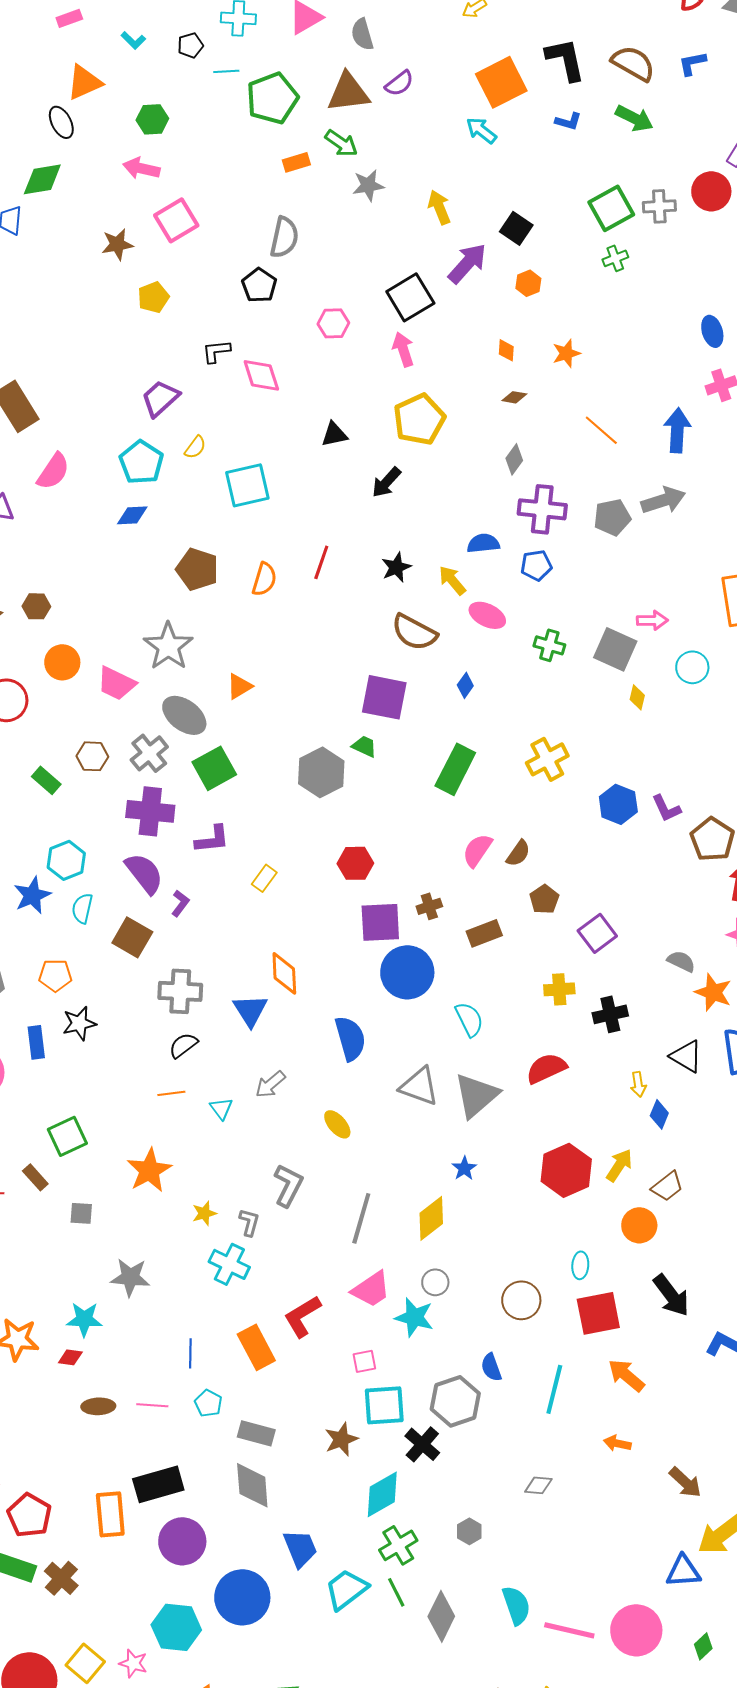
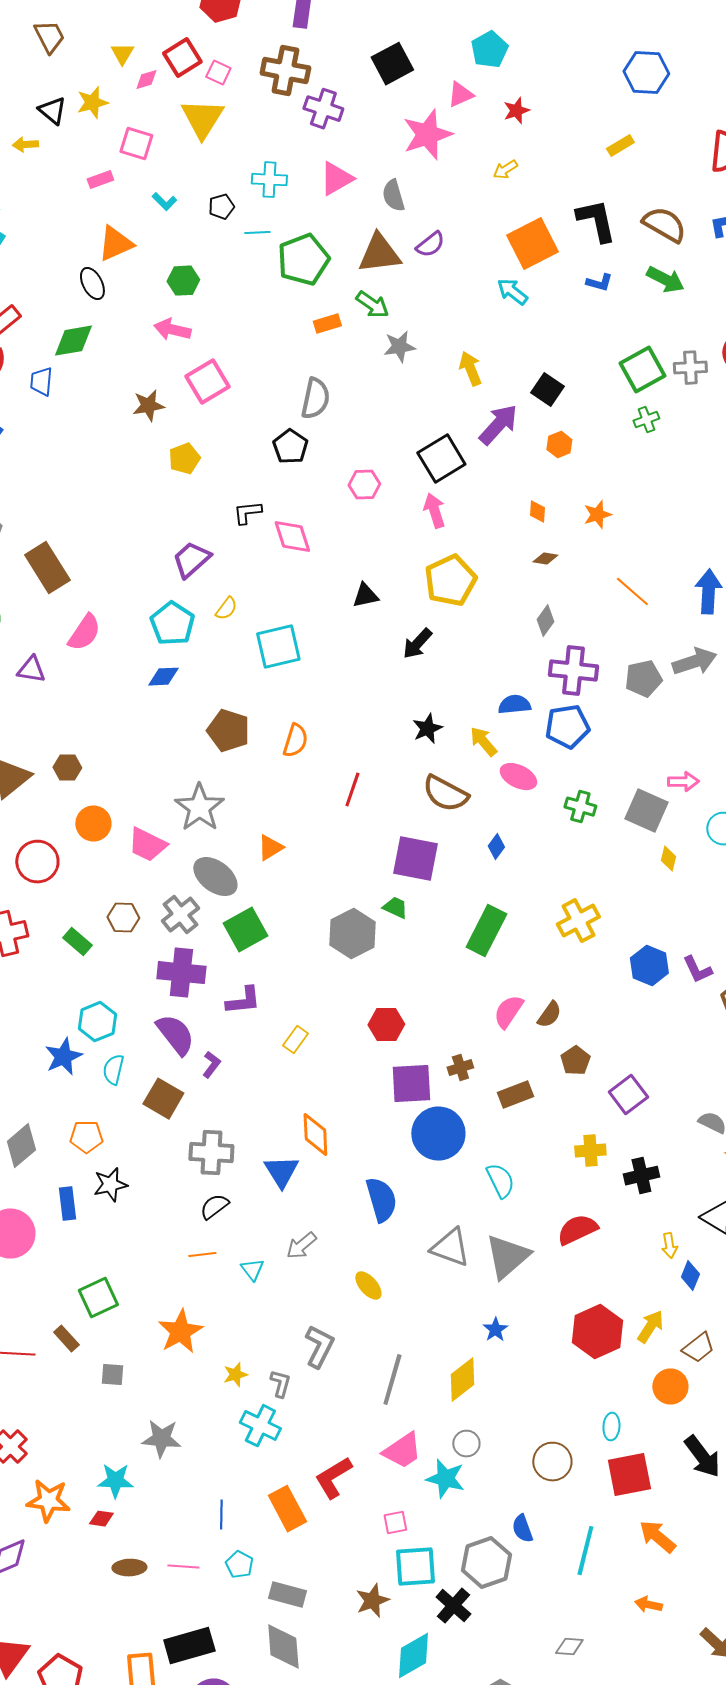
red line: (321, 562) -> (352, 790), moved
blue pentagon: (536, 565) -> (567, 727), size x1.4

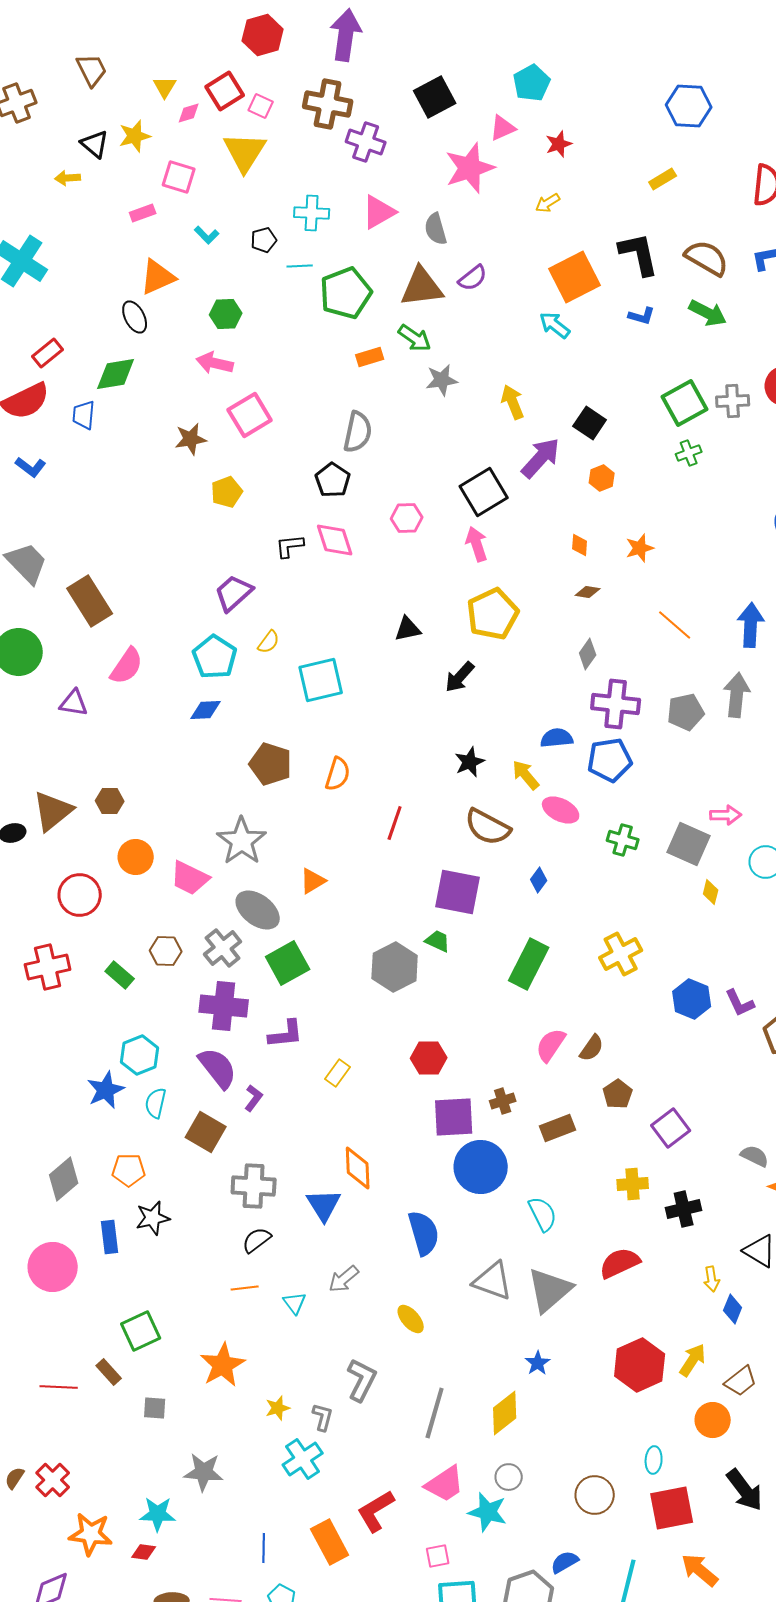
pink diamond: (292, 537) -> (335, 540), moved
gray arrow: (694, 662) -> (737, 695), turned -66
cyan cross: (260, 1426) -> (303, 1459), turned 30
blue semicircle: (522, 1529) -> (565, 1562), turned 80

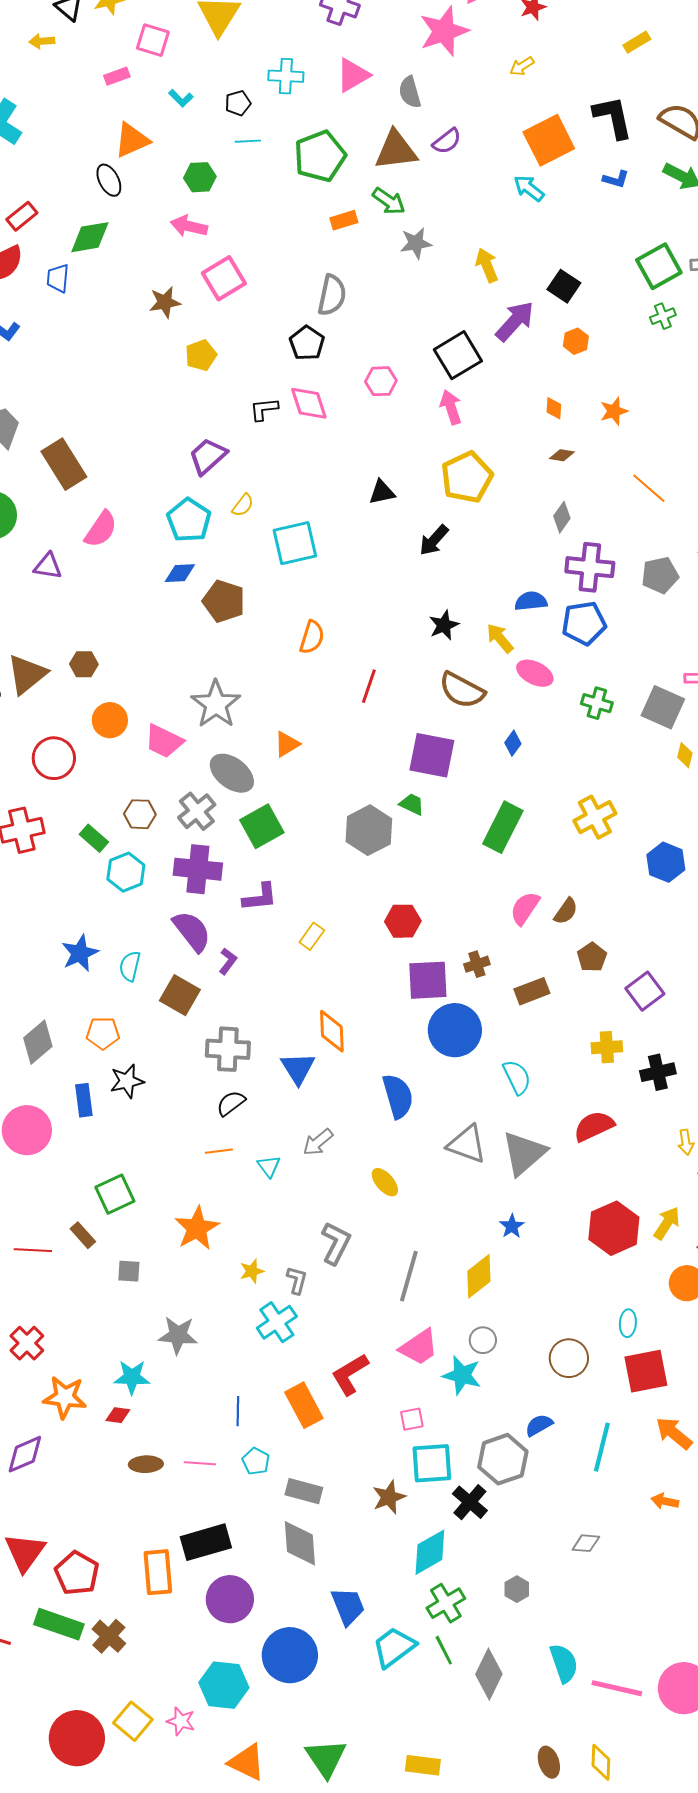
cyan line: (300, 266) -> (248, 141), moved
brown pentagon: (271, 764) -> (224, 601), moved
cyan hexagon: (140, 1055) -> (126, 872), moved

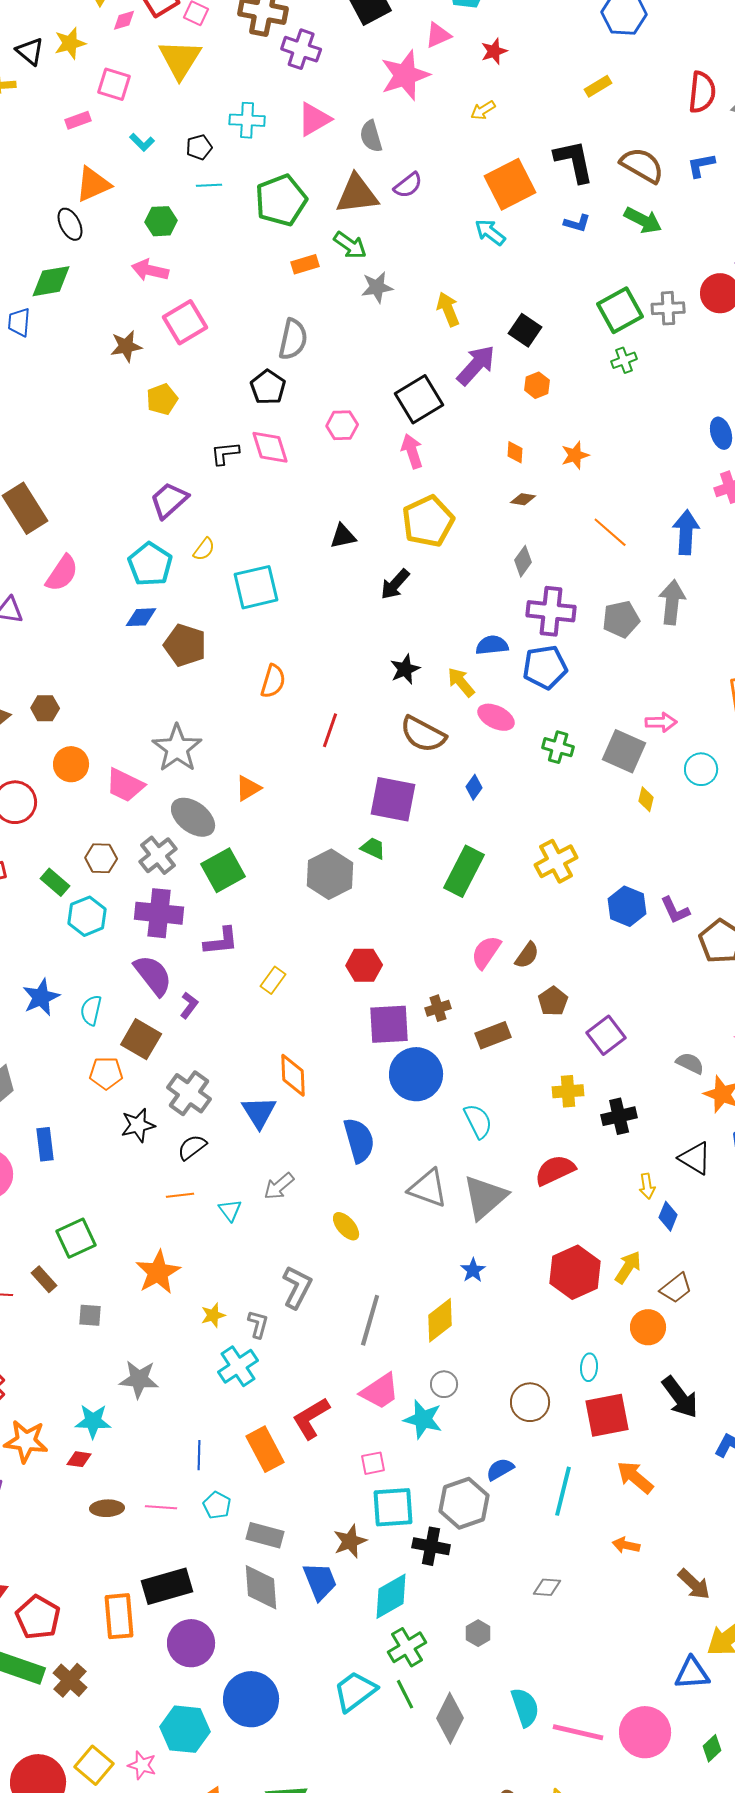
orange pentagon: (103, 1033) -> (106, 1073), moved
gray cross: (228, 1049) -> (189, 1093), turned 33
black star: (127, 1081) -> (138, 1125), moved
black cross: (470, 1502) -> (431, 1546), turned -30
blue trapezoid: (348, 1606) -> (320, 1581), moved

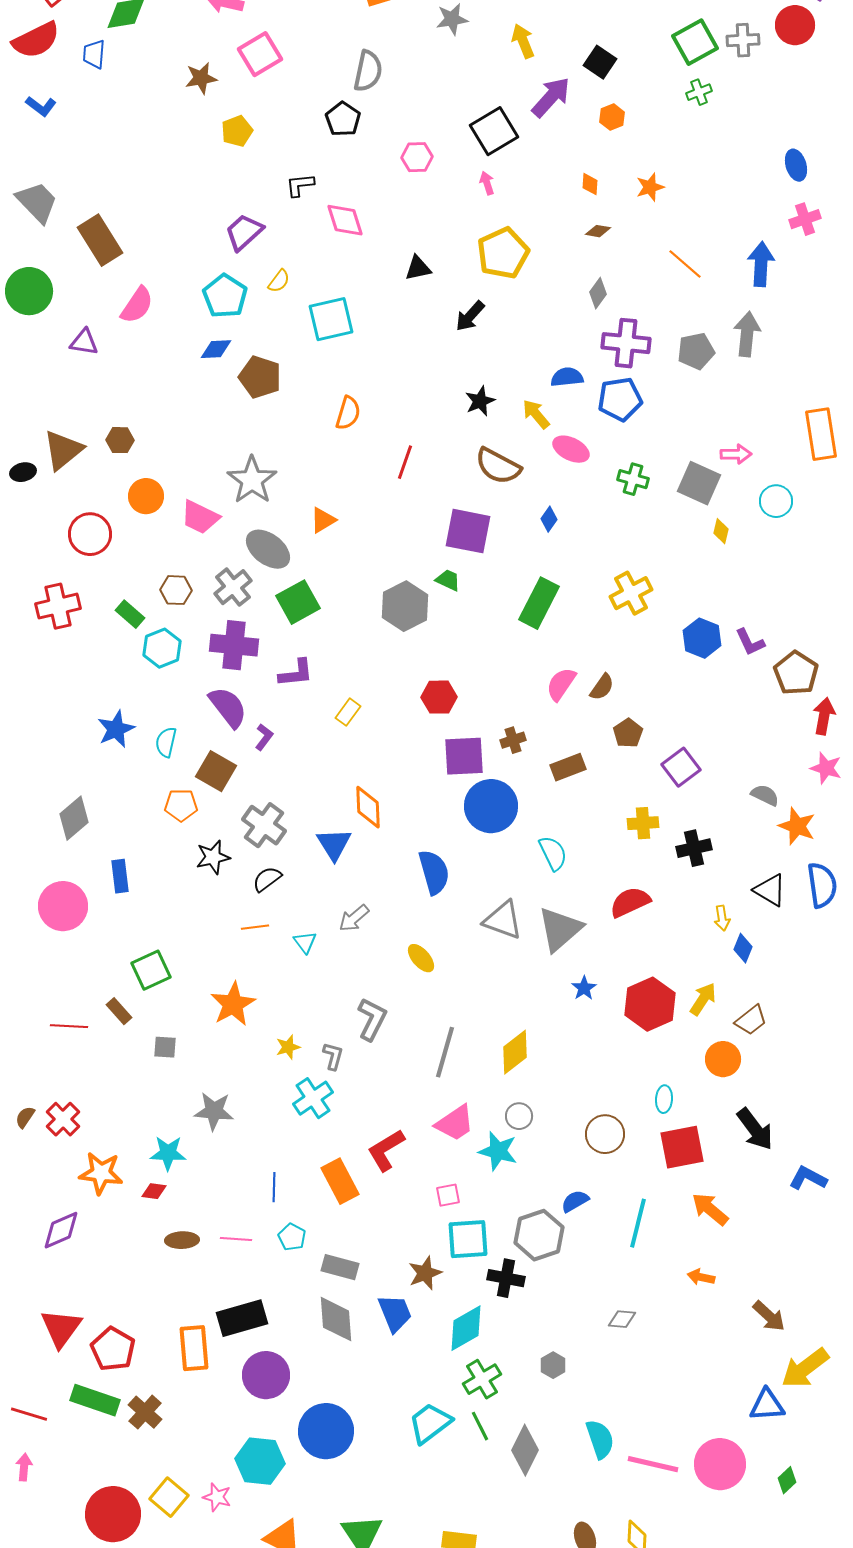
pink diamond: (270, 447) -> (345, 220), moved
pink arrow: (412, 451) -> (487, 183), size x0.7
blue star: (473, 1270) -> (584, 988), moved

